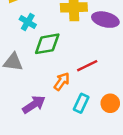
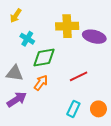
orange arrow: (62, 81) -> (41, 83), moved
purple arrow: (34, 104) -> (17, 99), moved

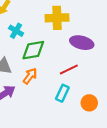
purple ellipse: (94, 37) -> (82, 43), moved
cyan rectangle: (73, 109) -> (62, 93), moved

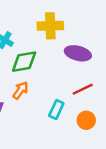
red line: (69, 70) -> (83, 89), moved

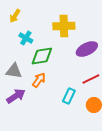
purple ellipse: (78, 53) -> (87, 49), turned -40

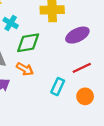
orange arrow: (39, 80) -> (25, 69), turned 84

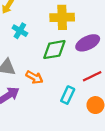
green diamond: (28, 43) -> (54, 50), moved

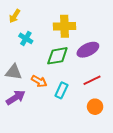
cyan rectangle: (68, 95) -> (61, 90), moved

